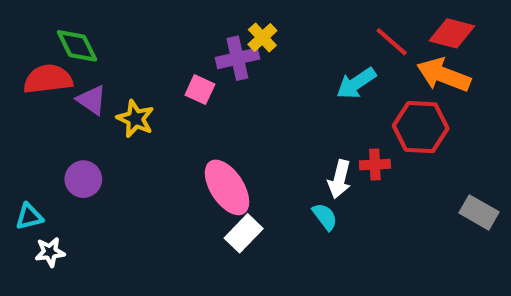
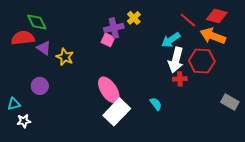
yellow cross: (262, 37) -> (134, 18), moved
pink square: (200, 90) -> (108, 40), moved
white arrow: (339, 179) -> (176, 60), moved, size x1.4
white rectangle: (244, 233) -> (117, 112), size x1.5

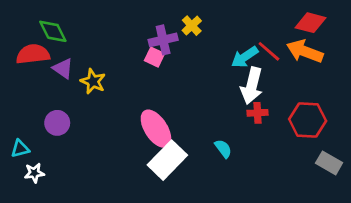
red line: (188, 20) -> (269, 51), moved
red hexagon: (202, 61) -> (308, 120), moved
gray rectangle: (230, 102) -> (329, 163), moved

